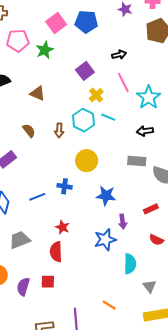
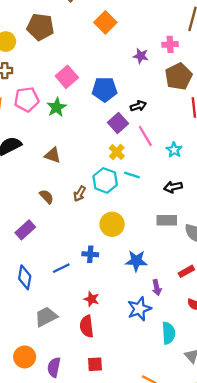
blue pentagon: (86, 22) -> (105, 89), moved
purple square: (85, 71) -> (118, 123), moved
cyan star: (149, 97) -> (174, 150), size x0.6
brown arrow: (59, 130) -> (80, 194), turned 32
red square: (48, 282) -> (95, 364), moved

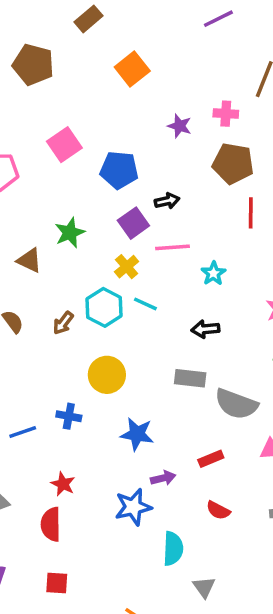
brown pentagon: (179, 76) -> (233, 163), turned 30
green star: (57, 107) -> (70, 233), moved
pink line: (145, 136) -> (173, 247), turned -70
purple arrow: (157, 288) -> (163, 478), turned -98

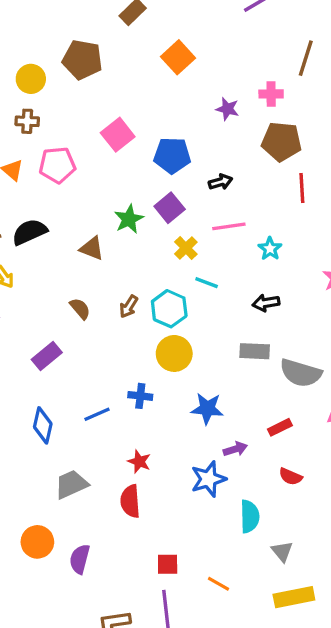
purple square: (133, 223) -> (170, 208), moved
cyan hexagon: (104, 307) -> (169, 309), moved
red square: (57, 583) -> (168, 564), moved

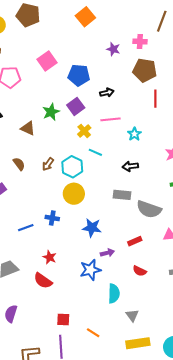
red semicircle: (130, 501) -> (43, 281), turned -54

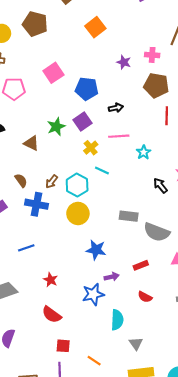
black arrow: (130, 166) -> (160, 186), moved, turned 56
blue cross: (52, 218) -> (37, 204), moved, size x1.5
red semicircle: (43, 281) -> (52, 315), moved

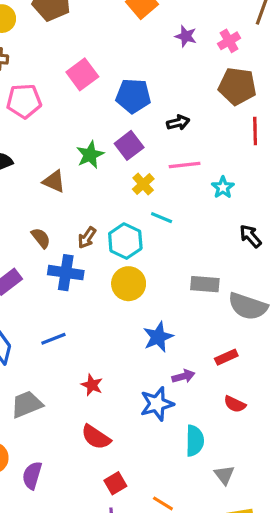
pink cross: (152, 55) -> (229, 41), turned -32
purple star: (124, 62) -> (186, 36), moved
blue star: (96, 250) -> (158, 337), turned -30
red square: (63, 346) -> (115, 483), turned -32

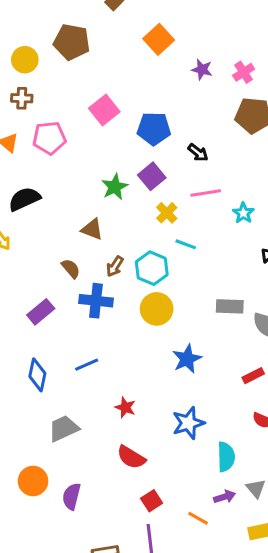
black arrow: (178, 123) -> (198, 153), turned 55
brown triangle: (54, 181) -> (92, 229), moved
purple arrow: (183, 376) -> (225, 497), moved

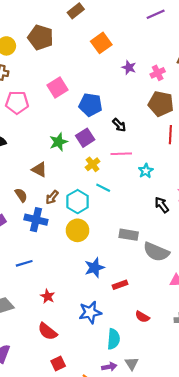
red rectangle: (253, 376) -> (120, 285), moved

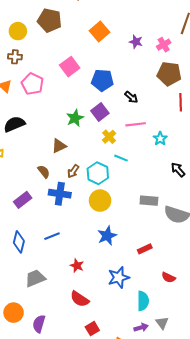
orange square: (101, 43) -> (99, 32), moved
pink pentagon: (17, 102) -> (32, 84), turned 30
brown triangle: (39, 170) -> (59, 146), turned -49
blue star: (94, 268) -> (107, 236), moved

